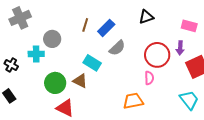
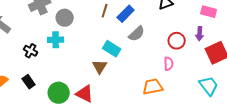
gray circle: (52, 39) -> (65, 18), moved
red circle: (157, 55) -> (177, 41), size x0.7
brown triangle: (80, 81) -> (100, 67), turned 35
green circle: (55, 83) -> (59, 93), moved

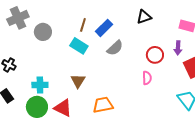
cyan cross: (56, 40) -> (40, 85), moved
cyan rectangle: (112, 49) -> (79, 46), moved
orange trapezoid: (153, 87) -> (103, 105), moved

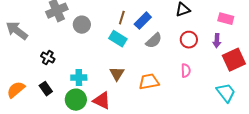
red circle: (155, 55) -> (189, 40), moved
orange trapezoid: (103, 105) -> (149, 82), moved

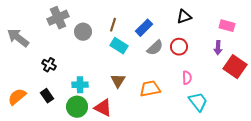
brown line: (122, 18) -> (113, 25), moved
red circle: (189, 40) -> (179, 47), moved
red square: (234, 60) -> (235, 67), turned -30
cyan trapezoid: (226, 93) -> (198, 102), moved

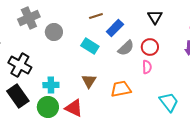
black triangle: (184, 17) -> (155, 17), turned -42
brown line: (113, 25) -> (96, 16), moved, turned 56
black cross: (49, 65) -> (20, 65), size x1.6
pink semicircle: (187, 78) -> (147, 67), moved
black rectangle: (47, 96) -> (18, 96), size x1.6

